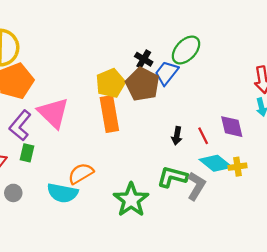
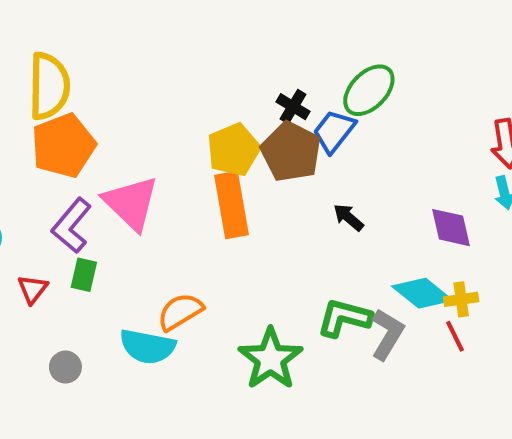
black arrow: (177, 136) -> (348, 217), moved, turned 120
red line: (203, 136) -> (455, 336), moved
gray circle: (13, 193) -> (65, 367), moved

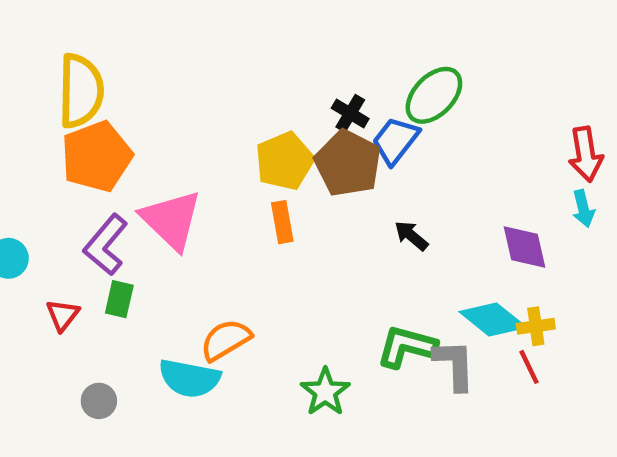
orange rectangle: (232, 205) -> (282, 222), size x0.6
gray L-shape: (387, 334) -> (454, 365), turned -33
green star: (270, 359) -> (325, 392), size x0.7

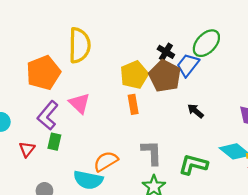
yellow semicircle: (81, 91) -> (79, 45), moved
pink triangle: (171, 220) -> (79, 103), size x0.7
gray L-shape: (454, 365) -> (152, 153), moved

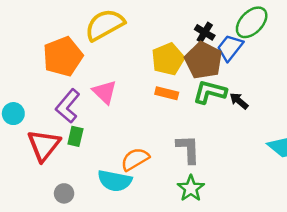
yellow semicircle: (79, 45) -> (105, 25), turned -120
orange rectangle: (133, 104) -> (167, 93), turned -66
red triangle: (27, 149) -> (44, 145), size x1.8
green L-shape: (193, 165) -> (210, 92), moved

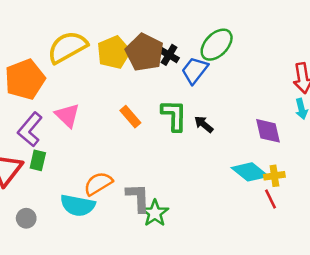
yellow pentagon: (168, 59) -> (114, 52), moved
brown pentagon: (203, 60) -> (145, 52), moved
green L-shape: (210, 92) -> (174, 115), turned 76
orange rectangle: (167, 93) -> (130, 117), turned 35
gray L-shape: (188, 149) -> (138, 198), moved

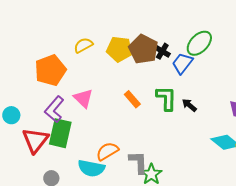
yellow semicircle: (67, 47) -> (83, 45), size x0.6
yellow pentagon: (114, 52) -> (119, 49), turned 30
green rectangle: (38, 160) -> (60, 133), size x1.8

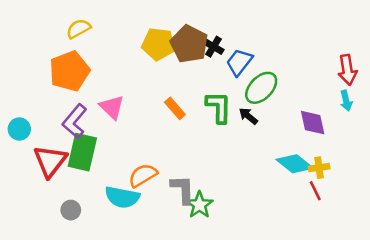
green ellipse: (199, 43) -> (261, 88), moved
yellow semicircle: (83, 45) -> (78, 29), moved

